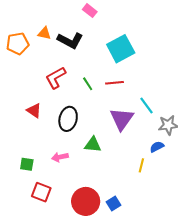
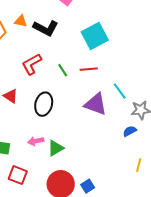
purple triangle: (122, 119) -> (96, 104), turned -45
green triangle: (93, 145) -> (56, 148), moved, turned -36
yellow line: (141, 165) -> (139, 165), moved

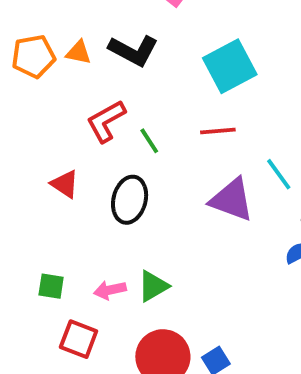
orange triangle: (21, 21) -> (79, 52), moved
green line: (63, 70) -> (149, 141), moved
pink arrow: (36, 141) -> (110, 290), moved

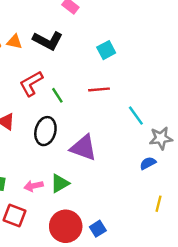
cyan square: (230, 66) -> (106, 50), size x0.6
purple triangle: (232, 200) -> (84, 148), moved

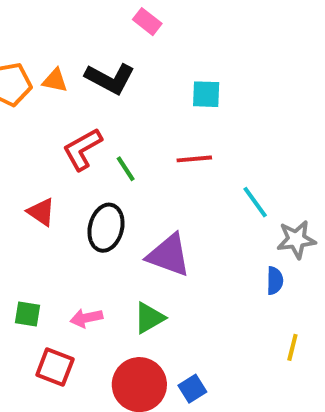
cyan square: (106, 50) -> (206, 94), turned 30
blue semicircle: (148, 163) -> (275, 281), turned 119
green triangle: (60, 183) -> (149, 318), moved

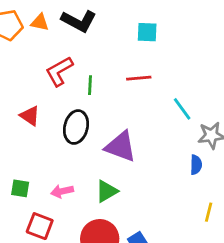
green line: (126, 169) -> (90, 85), turned 36

